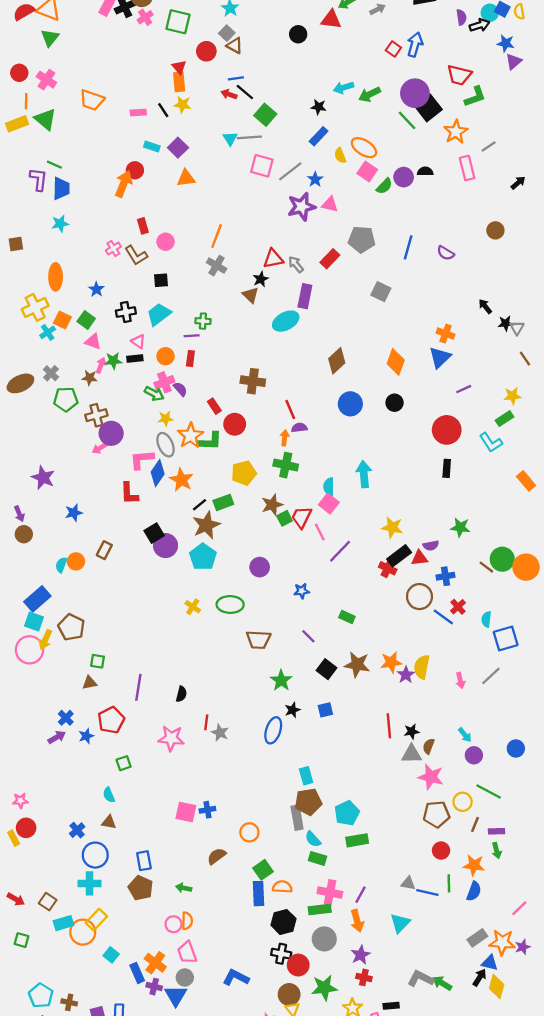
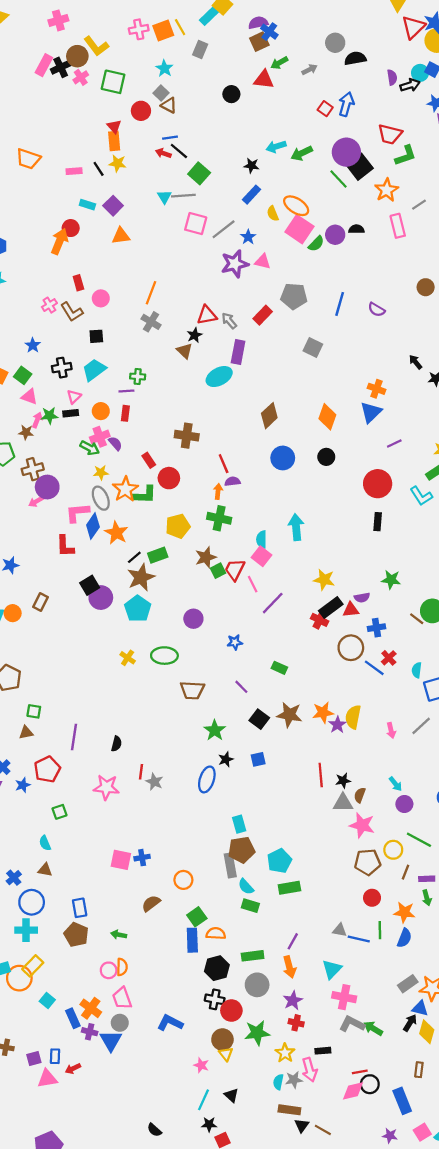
pink square: (367, 171) -> (299, 229), size x1.4
pink triangle: (138, 341) -> (74, 397), turned 40
pink cross: (330, 892) -> (344, 997), moved

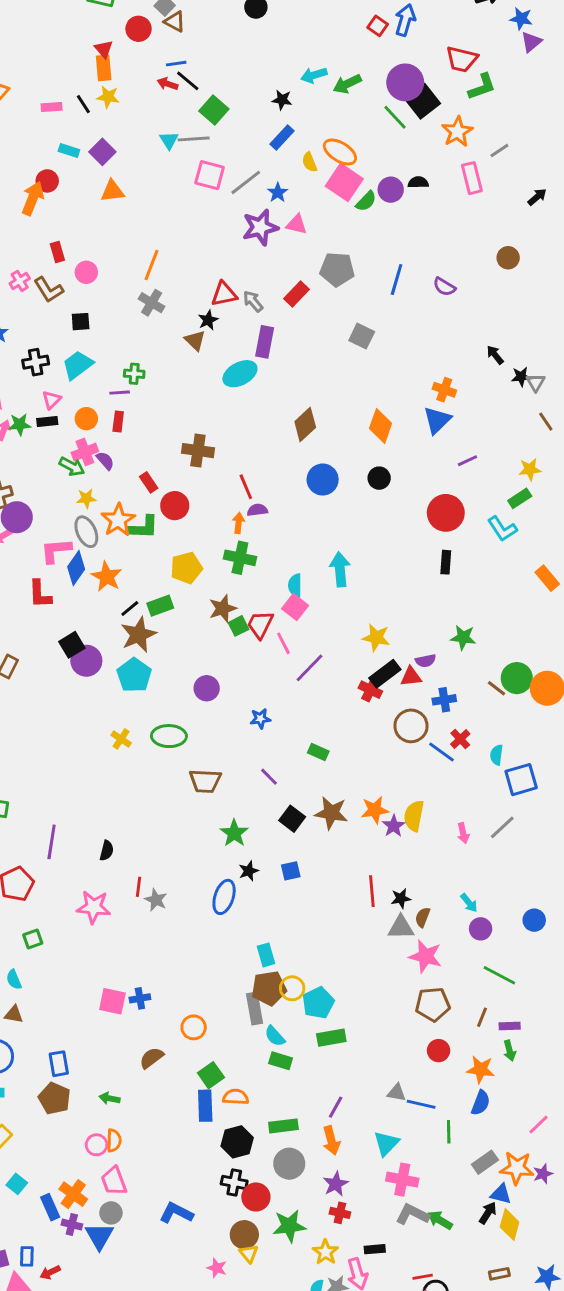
yellow circle: (393, 850) -> (292, 988), moved
green line: (380, 930) -> (449, 1132), moved
brown rectangle: (419, 1070) -> (499, 1274), turned 72

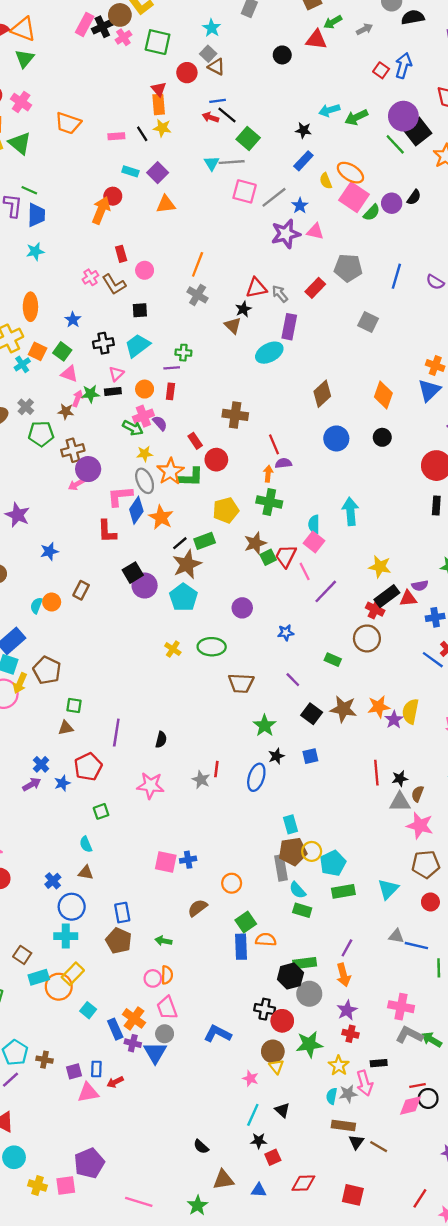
black semicircle: (418, 182) -> (414, 197), turned 126
brown circle: (411, 726) -> (367, 638), moved
red line: (139, 887) -> (216, 769), moved
black hexagon: (237, 1142) -> (290, 976), moved
cyan triangle: (386, 1143) -> (388, 889), moved

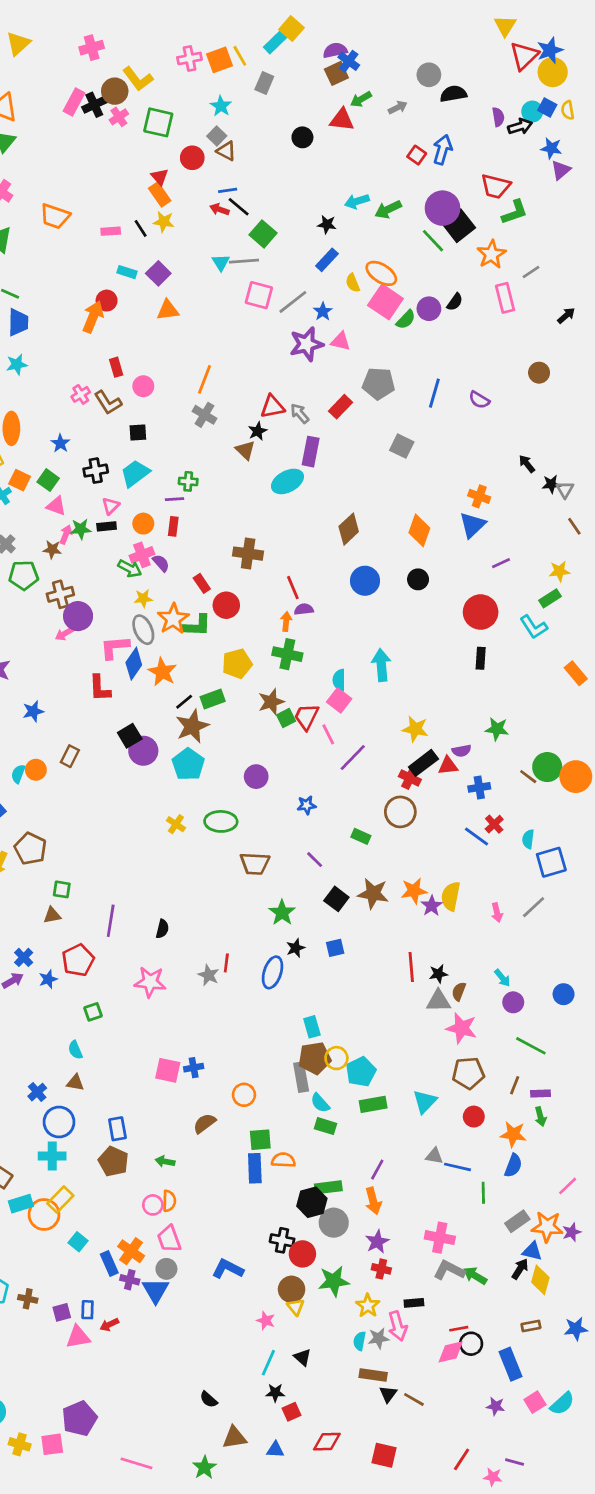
orange rectangle: (159, 104) -> (160, 194), turned -30
green square: (246, 922) -> (260, 1140), turned 30

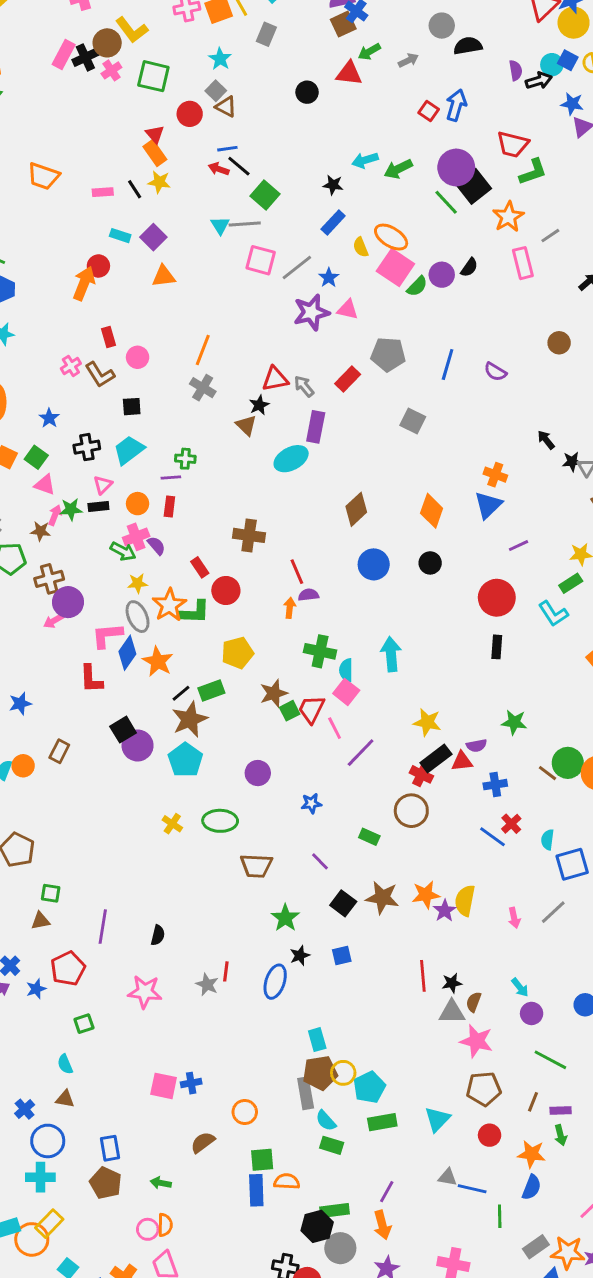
green cross: (287, 654) -> (320, 651), moved

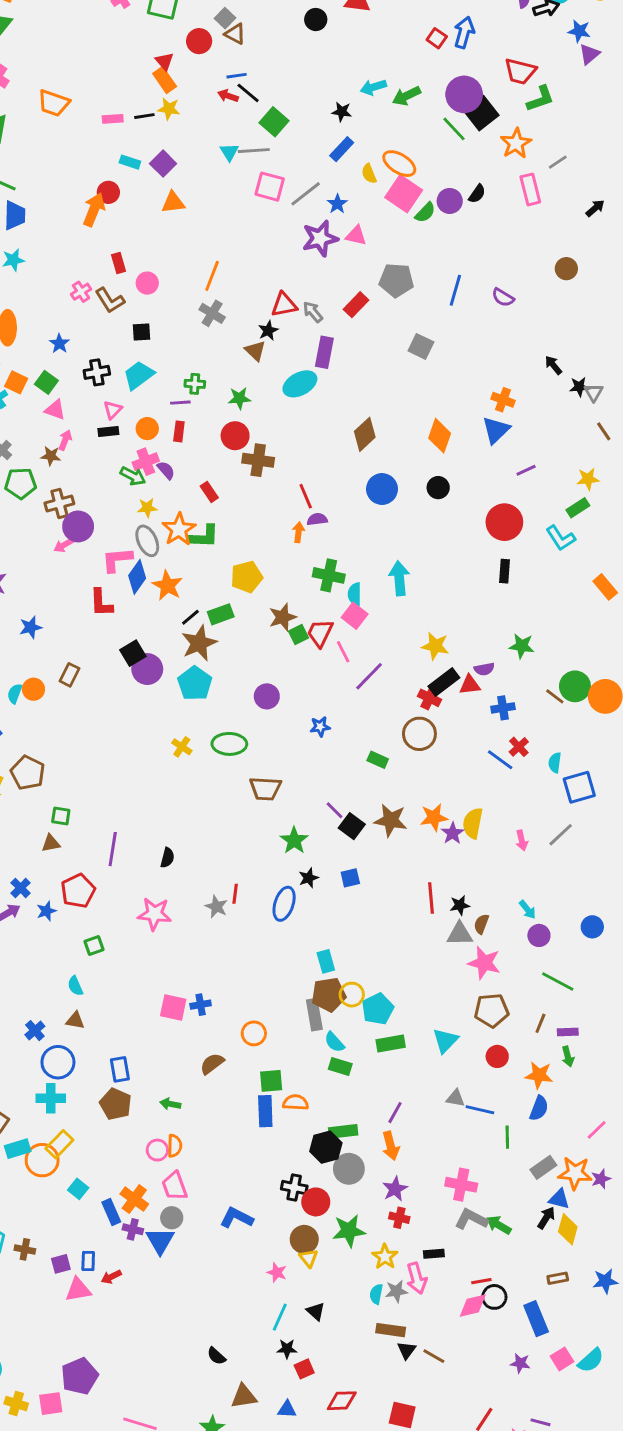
black line: (135, 189) -> (144, 116), turned -66
green star: (71, 509) -> (239, 398), moved
red circle: (226, 590) -> (235, 436), moved
purple line: (320, 861) -> (334, 810), moved

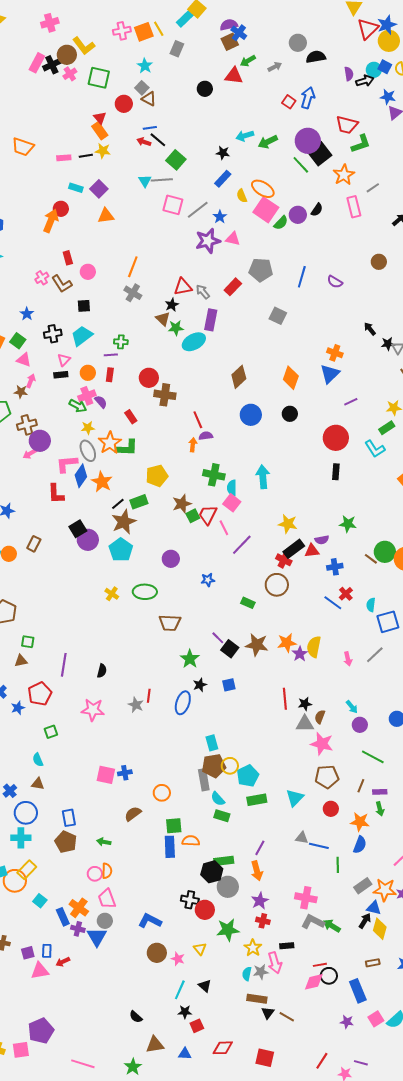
green star: (239, 398) -> (176, 328), moved
brown circle: (304, 1239) -> (157, 953), moved

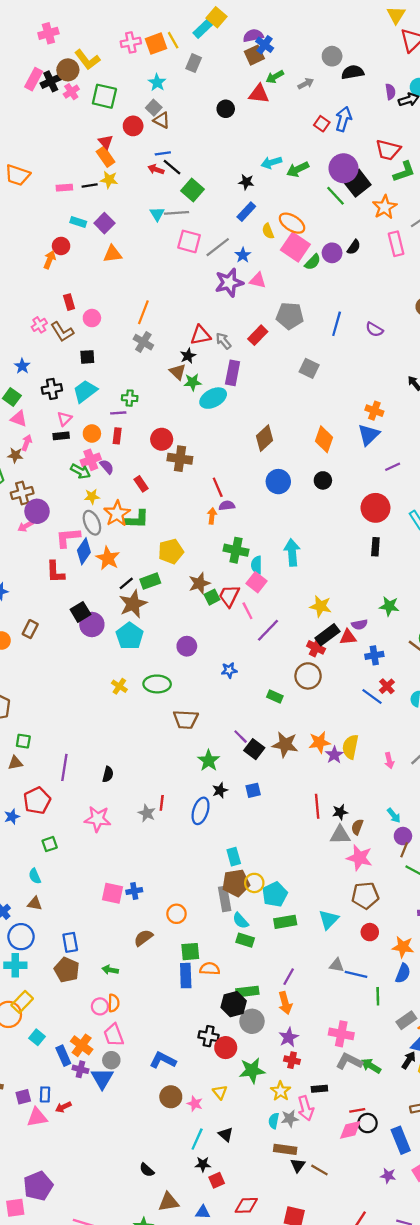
orange arrow: (51, 221) -> (50, 260), size x0.7
brown line: (361, 786) -> (404, 850), moved

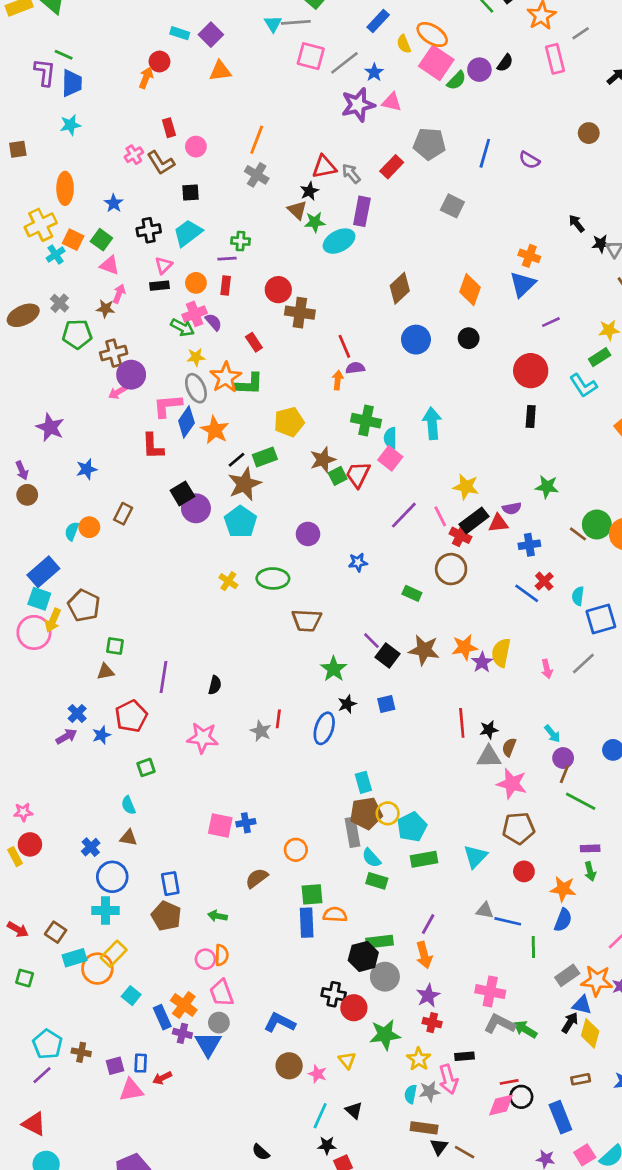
pink line: (247, 611) -> (440, 516), moved

